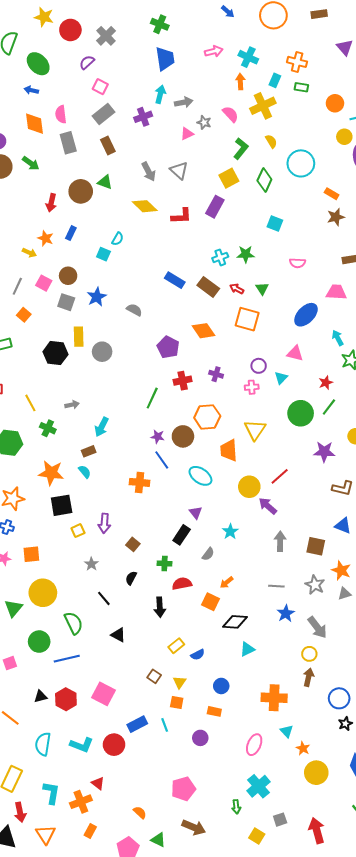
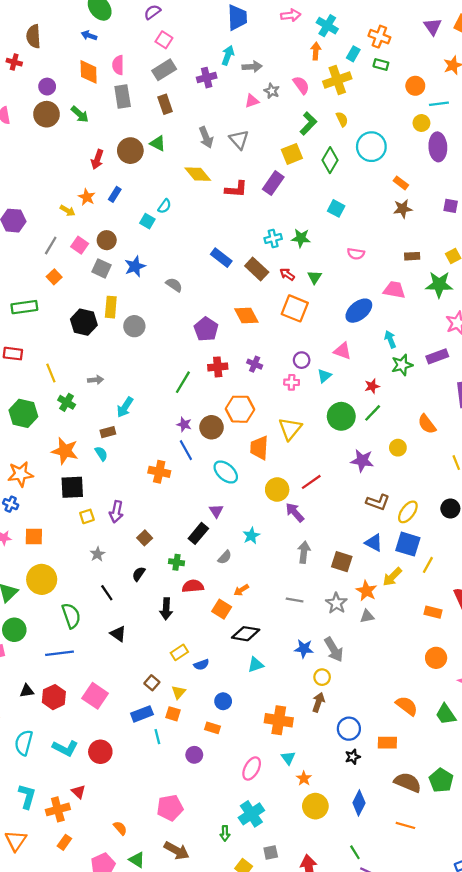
blue star: (286, 613) -> (304, 649), moved, turned 30
green circle: (39, 642) -> (14, 630), moved
blue rectangle: (137, 724) -> (142, 714), moved

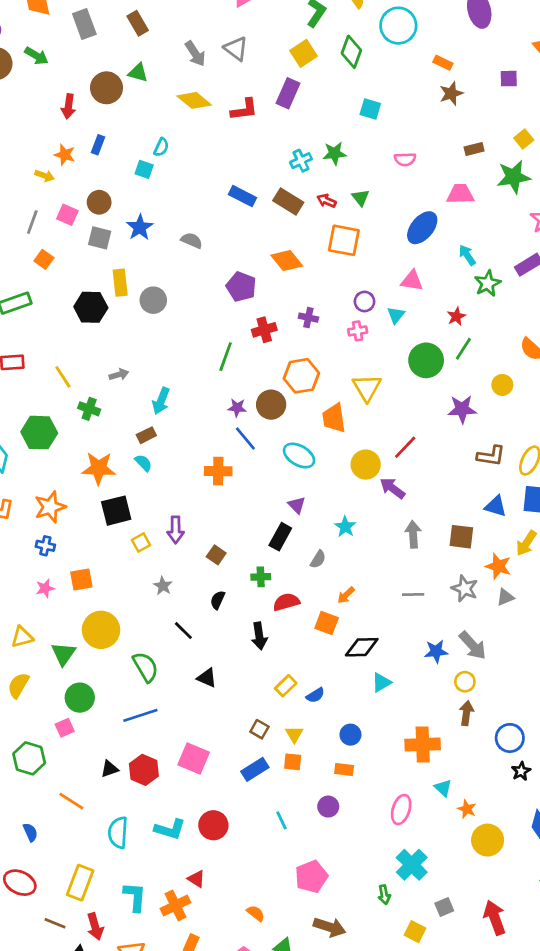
cyan line: (157, 737) -> (281, 820), moved

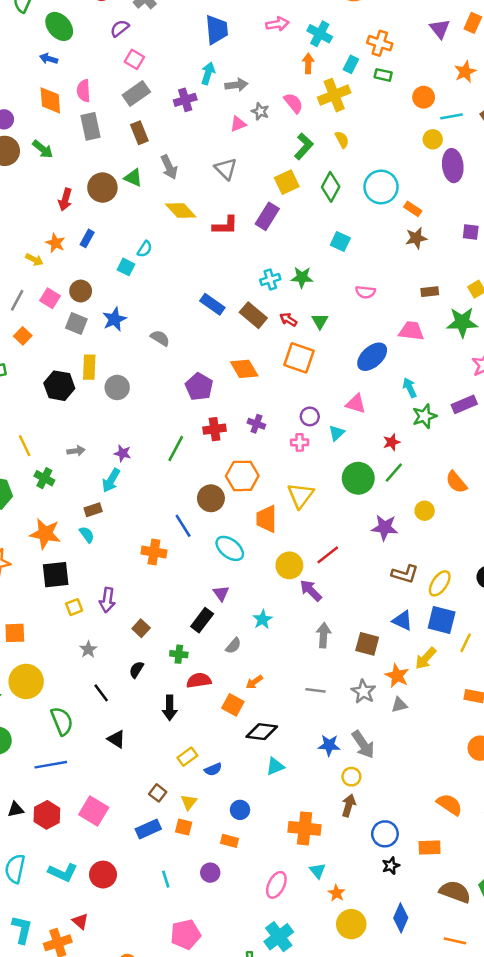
cyan circle: (398, 26) -> (381, 187), moved
gray arrow: (195, 54) -> (169, 167), moved
purple star: (237, 408) -> (123, 453), moved

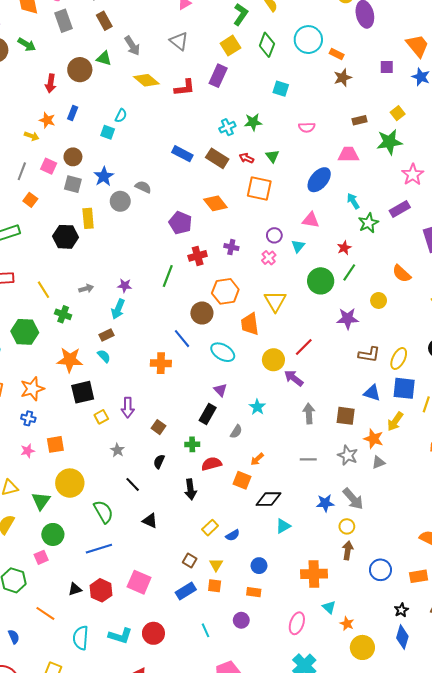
gray circle: (117, 387) -> (120, 201), moved
pink cross: (300, 442) -> (269, 258), turned -32
black star: (391, 866) -> (401, 610), moved

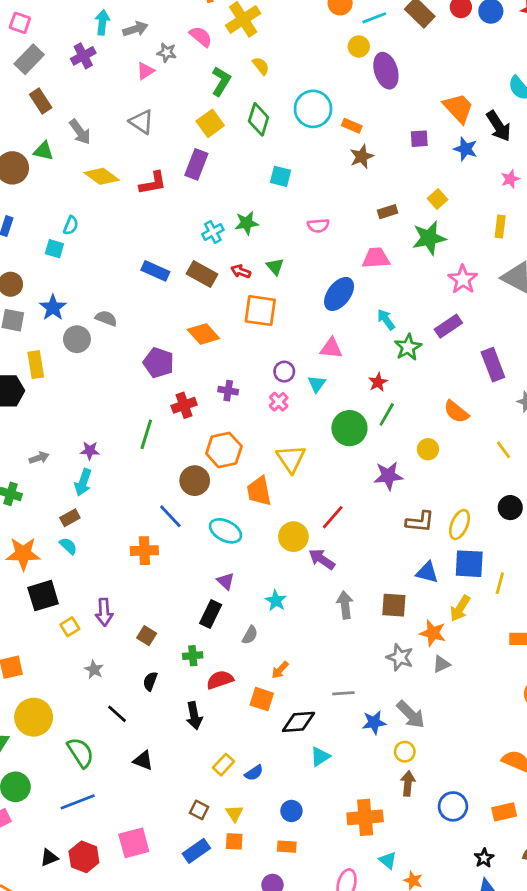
gray line: (308, 459) -> (343, 693), moved
pink square: (139, 582) -> (134, 843), turned -35

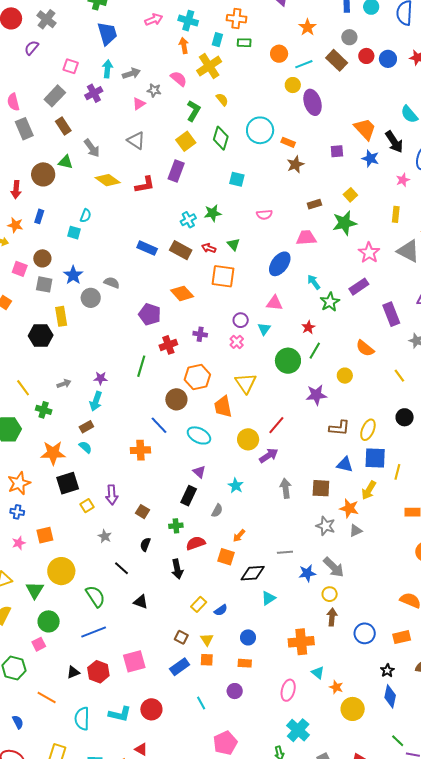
pink square: (20, 23) -> (71, 66), moved
purple arrow: (322, 559) -> (269, 456), turned 114

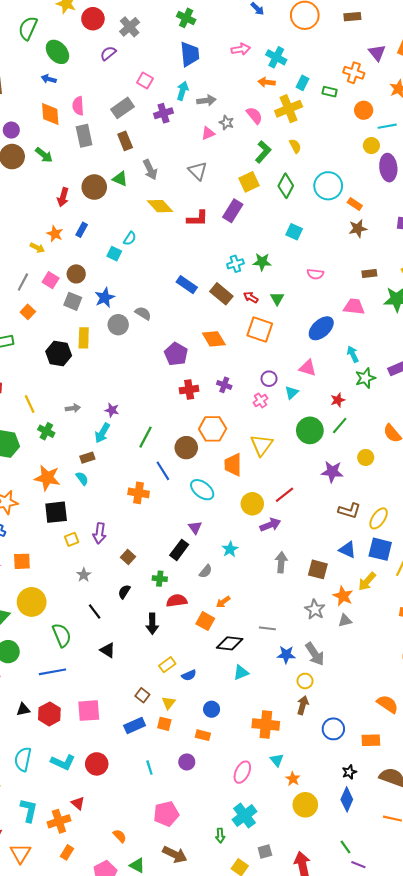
orange cross: (236, 19) -> (354, 73), moved
orange arrow: (184, 46) -> (267, 82), turned -84
green line: (141, 366) -> (145, 437), moved

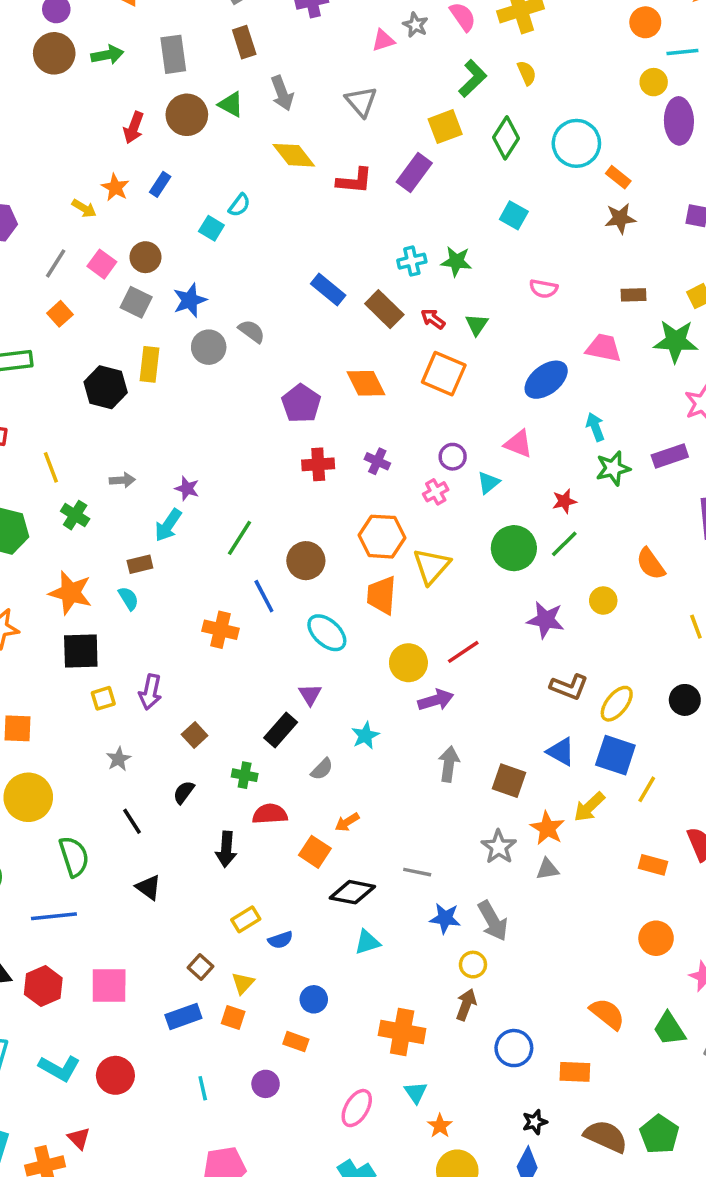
gray rectangle: (84, 136) -> (173, 54), moved
green arrow: (44, 155) -> (107, 55), turned -54
orange hexagon: (213, 429) -> (382, 537), moved

